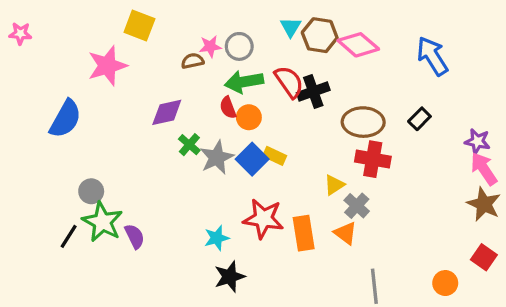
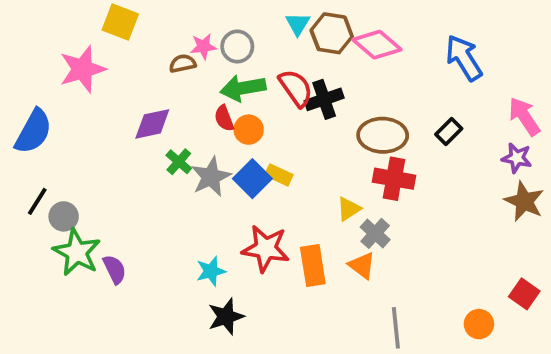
pink arrow: (484, 169) -> (524, 116), moved
brown star: (484, 204) -> (524, 201), moved
black line: (69, 236) -> (37, 201), moved

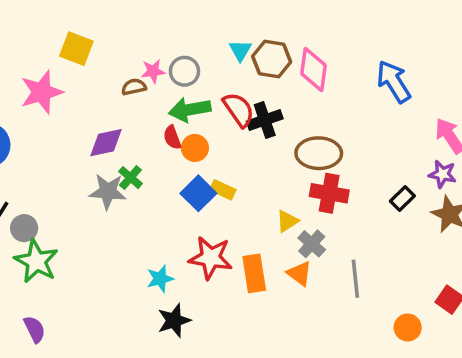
pink diamond: (377, 45) -> (313, 69), turned 57
black rectangle: (449, 131) -> (402, 198), moved
gray star: (211, 177) -> (108, 192), moved, turned 30
purple semicircle: (115, 269) -> (35, 329), moved
gray line: (396, 328) -> (355, 279), moved

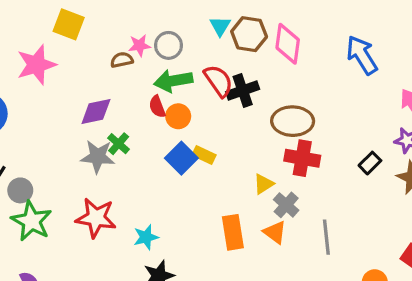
red star: (211, 258) -> (96, 218), moved

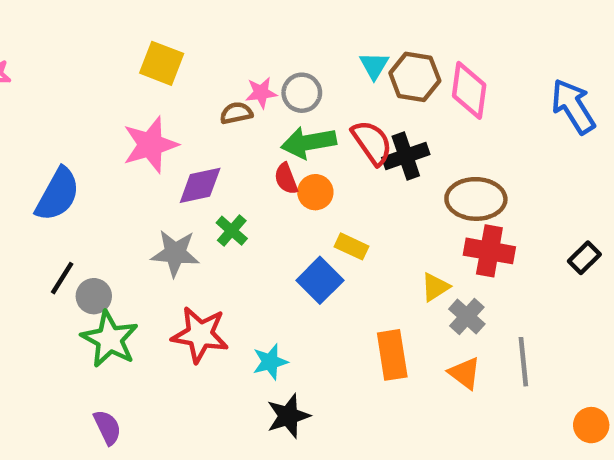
pink star: (36, 65) -> (150, 145), moved
gray star: (98, 157) -> (175, 253), moved
blue square: (181, 158) -> (320, 280), moved
orange triangle: (275, 232) -> (465, 373), moved

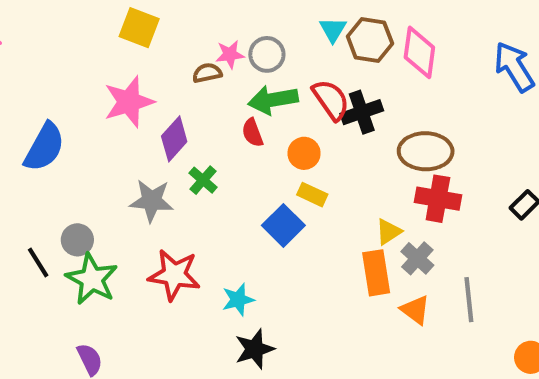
purple diamond: (200, 185) -> (174, 139), turned -36
orange circle: (315, 192) -> (304, 153), moved
black line: (62, 278) -> (38, 263), moved, turned -64
orange rectangle: (392, 355) -> (376, 273), moved

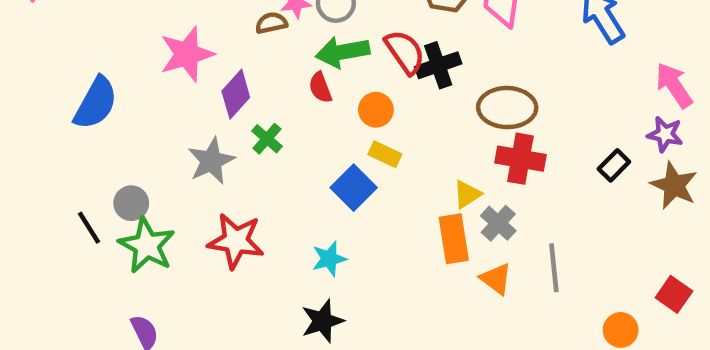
gray star: (152, 201) -> (211, 161), turned -30
cyan star: (238, 300) -> (329, 259), moved

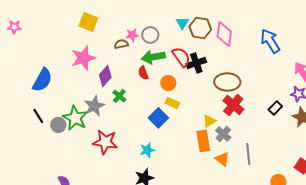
red cross: (520, 159) -> (233, 105), turned 30
black line: (89, 228) -> (38, 116), moved
green star: (147, 245) -> (75, 118), moved

